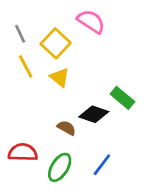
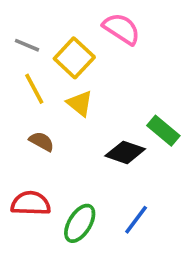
gray line: (20, 34) -> (27, 45), turned -42
brown semicircle: (66, 128) -> (42, 142), moved

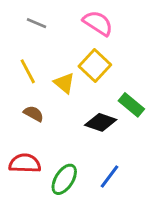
gray line: (27, 45) -> (36, 23), moved
yellow square: (74, 58) -> (95, 65), moved

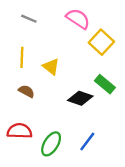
yellow square: (95, 65) -> (101, 42), moved
yellow line: (28, 71) -> (22, 57), turned 30

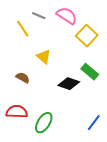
gray line: (29, 19) -> (39, 16), moved
yellow line: (22, 57) -> (23, 29), moved, turned -36
blue line: (87, 142) -> (94, 123), moved

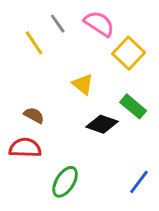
gray line: (39, 16) -> (58, 24), turned 32
yellow triangle: (44, 57) -> (83, 84), moved
red semicircle: (17, 112) -> (25, 148), moved

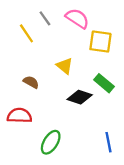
yellow square: (129, 53) -> (100, 42), turned -35
brown semicircle: (34, 115) -> (31, 82), moved
blue line: (139, 182) -> (109, 142), turned -48

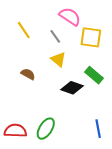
gray line: (45, 18) -> (55, 36), moved
red semicircle: (19, 116) -> (15, 131), moved

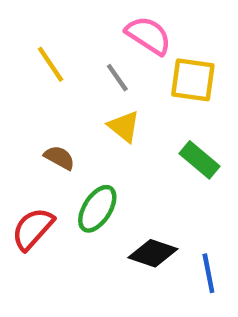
black diamond: (72, 88) -> (153, 253), moved
green ellipse: (46, 129) -> (97, 209), moved
red semicircle: (15, 131) -> (33, 229), moved, turned -50

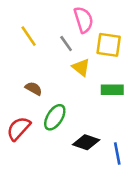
pink semicircle: (148, 35) -> (84, 20), turned 40
yellow triangle: (124, 127) -> (81, 67), moved
green rectangle: (200, 160) -> (112, 90), turned -40

